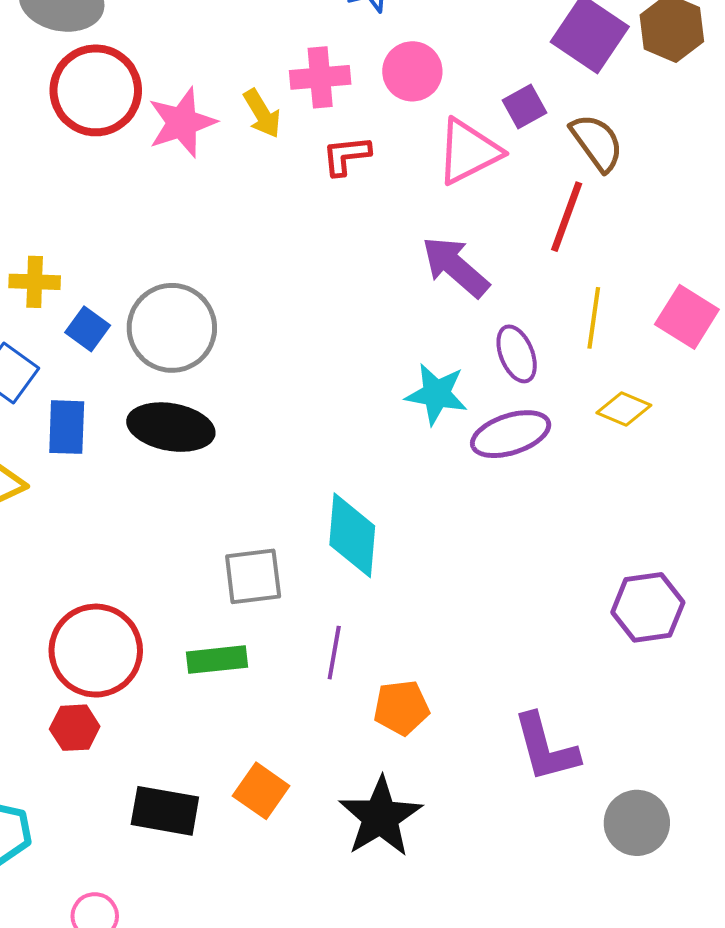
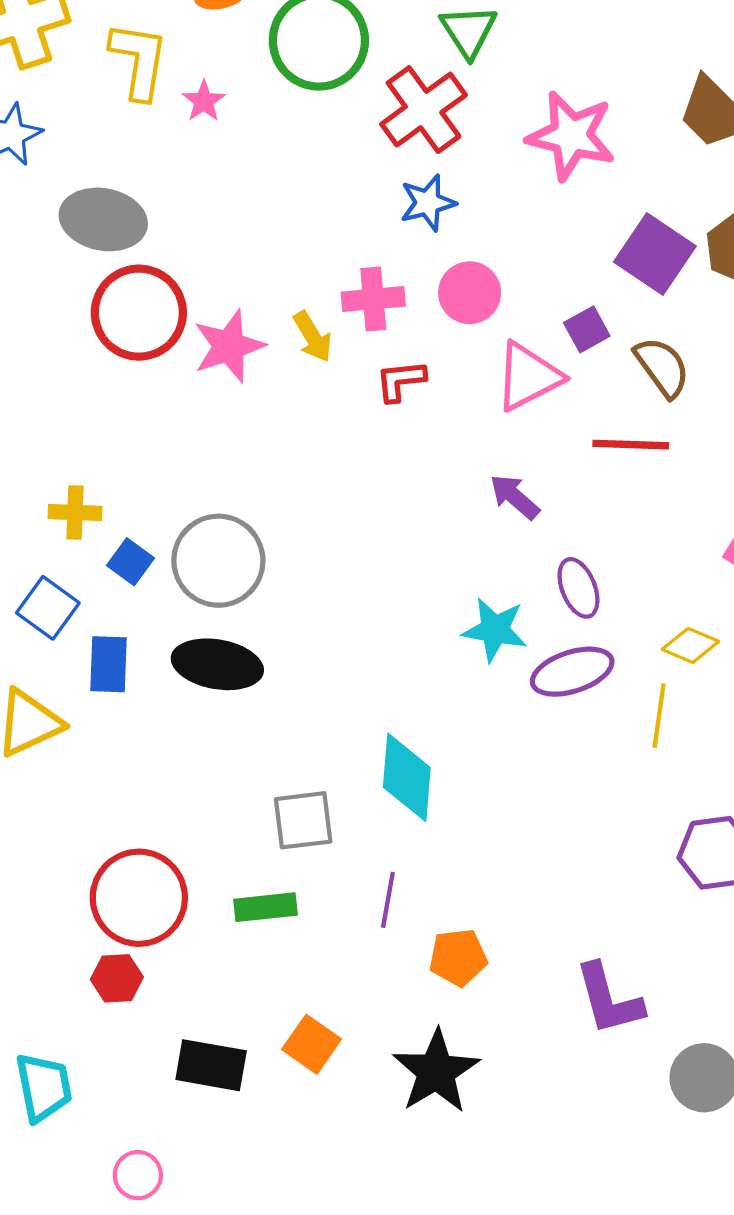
red line: (567, 217) -> (631, 445), turned 72
purple arrow: (455, 267) -> (515, 497), size x0.7
yellow line: (594, 318) -> (659, 716), moved

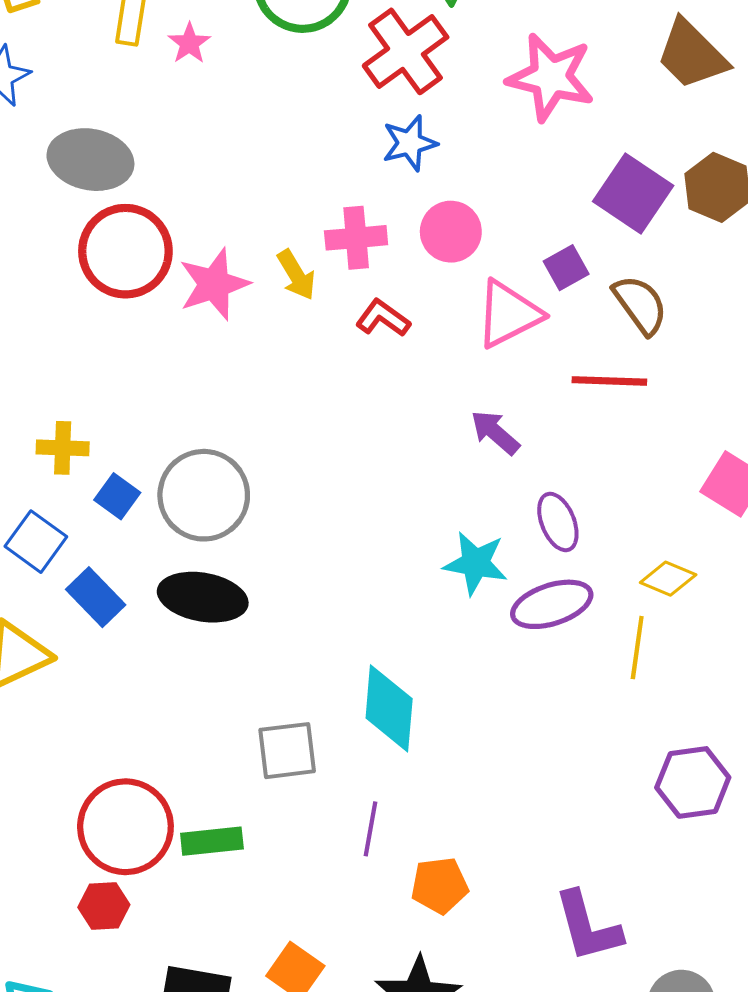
red L-shape: (401, 381) -> (383, 318), turned 42
blue rectangle: (108, 664) -> (96, 597), turned -46
green rectangle: (266, 907) -> (212, 841), moved

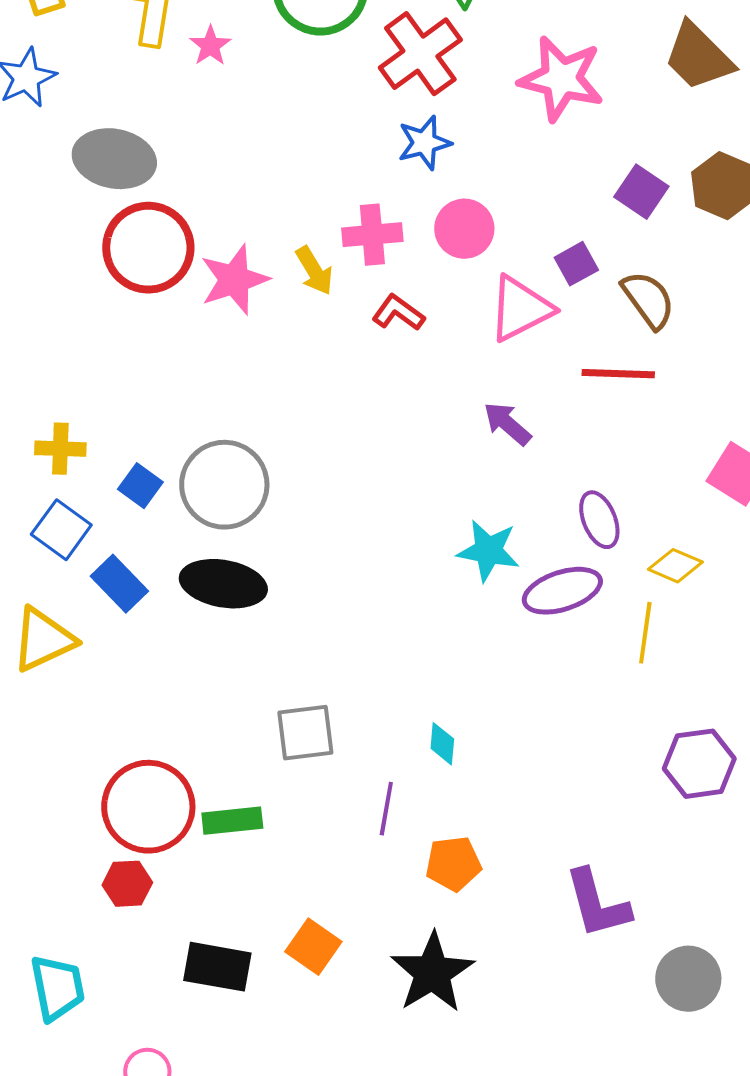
purple square: (633, 194) -> (641, 192), size x0.7
yellow cross: (63, 448) -> (60, 449), moved
purple ellipse: (558, 522) -> (599, 520), moved
cyan diamond: (389, 708) -> (442, 744), moved, size x0.5

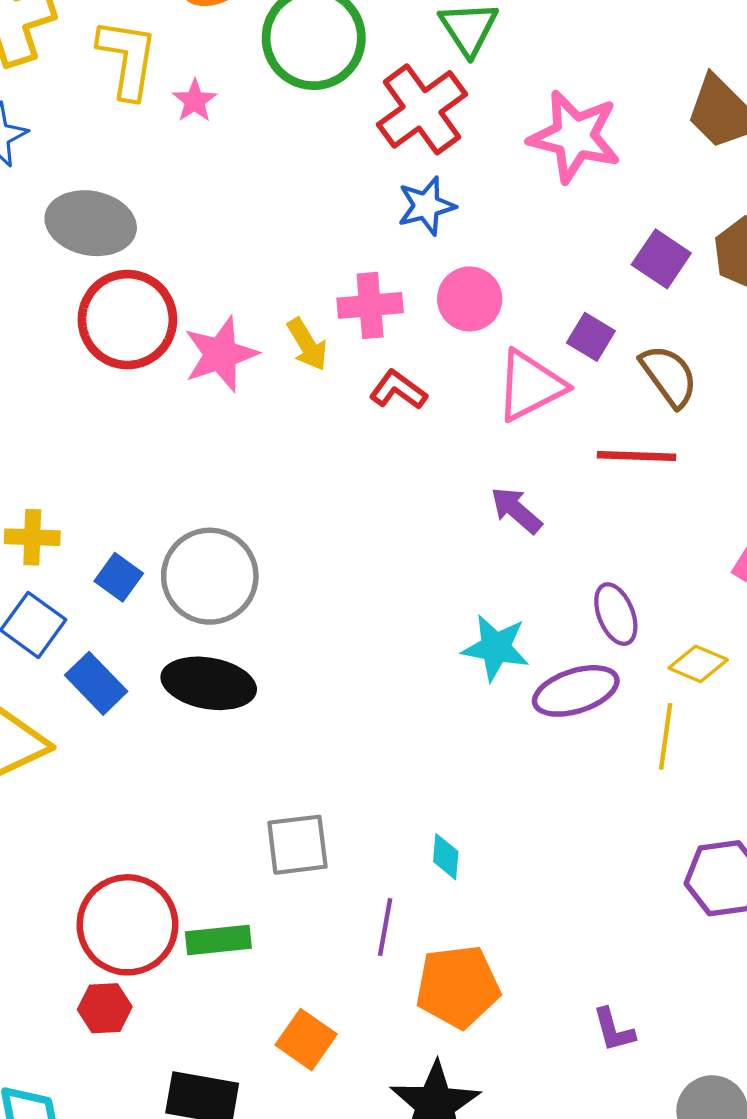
purple square: (576, 264) -> (591, 337), turned -30
orange pentagon: (453, 864) -> (458, 987), size x1.4
purple L-shape: (597, 904) -> (614, 1030), size x0.6
orange square: (313, 947) -> (306, 1040), moved

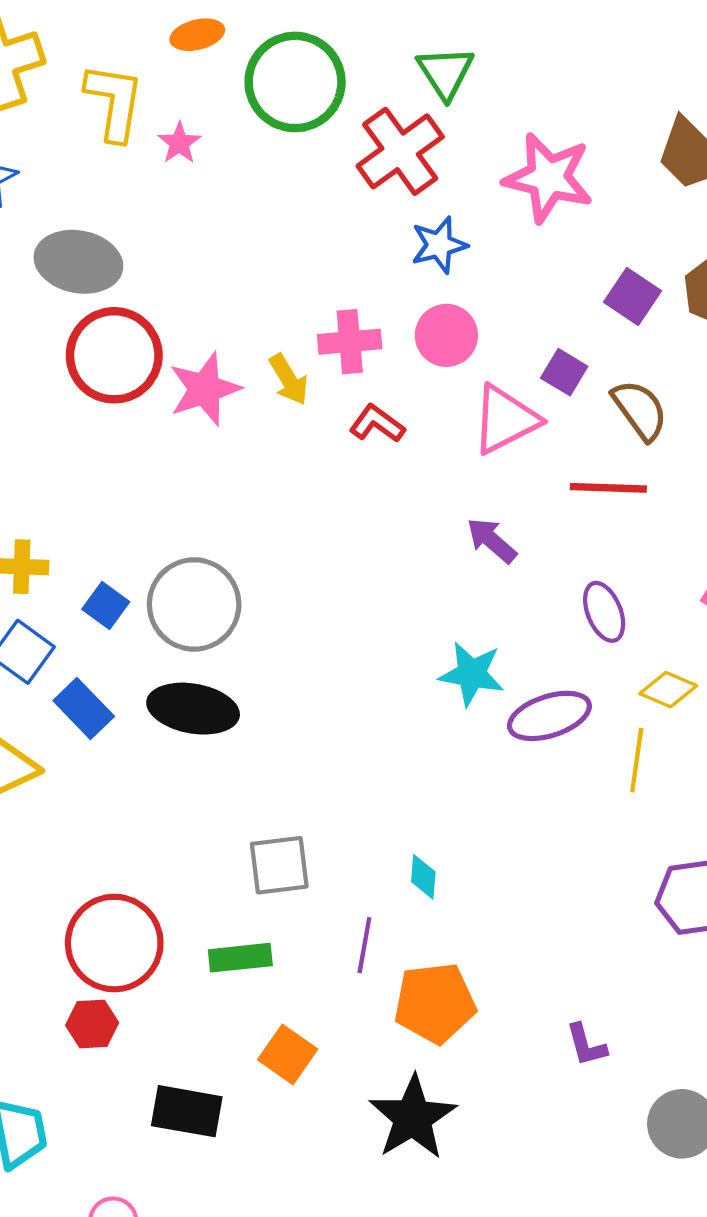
blue star: (426, 206) -> (439, 245), moved
purple ellipse: (616, 614) -> (604, 612), moved
green rectangle: (218, 940) -> (240, 958), moved

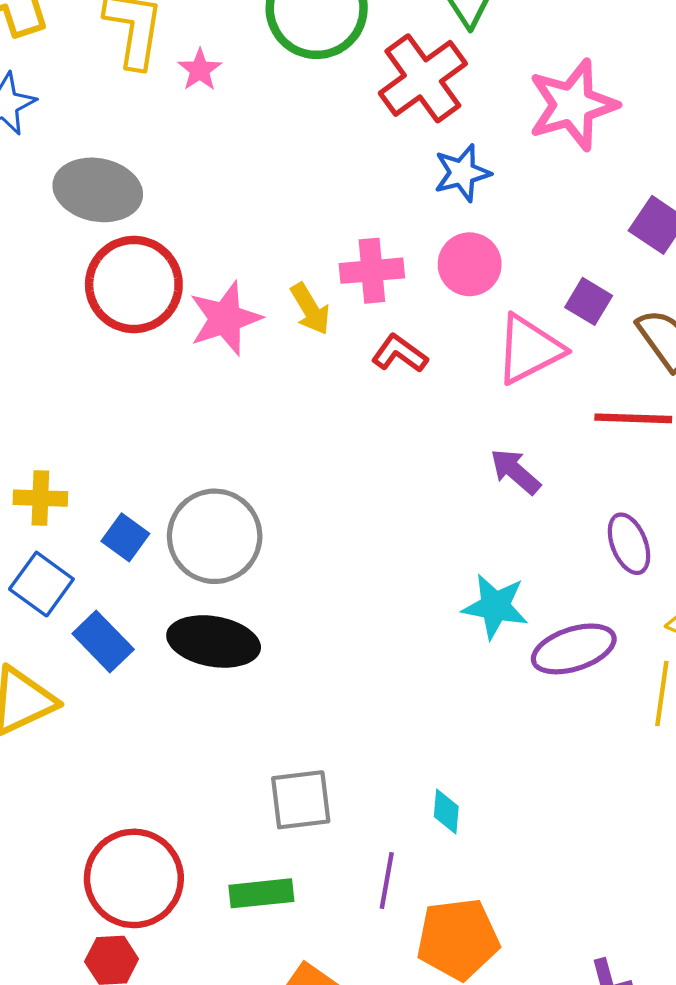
pink star: (548, 178) -> (573, 105), turned -30

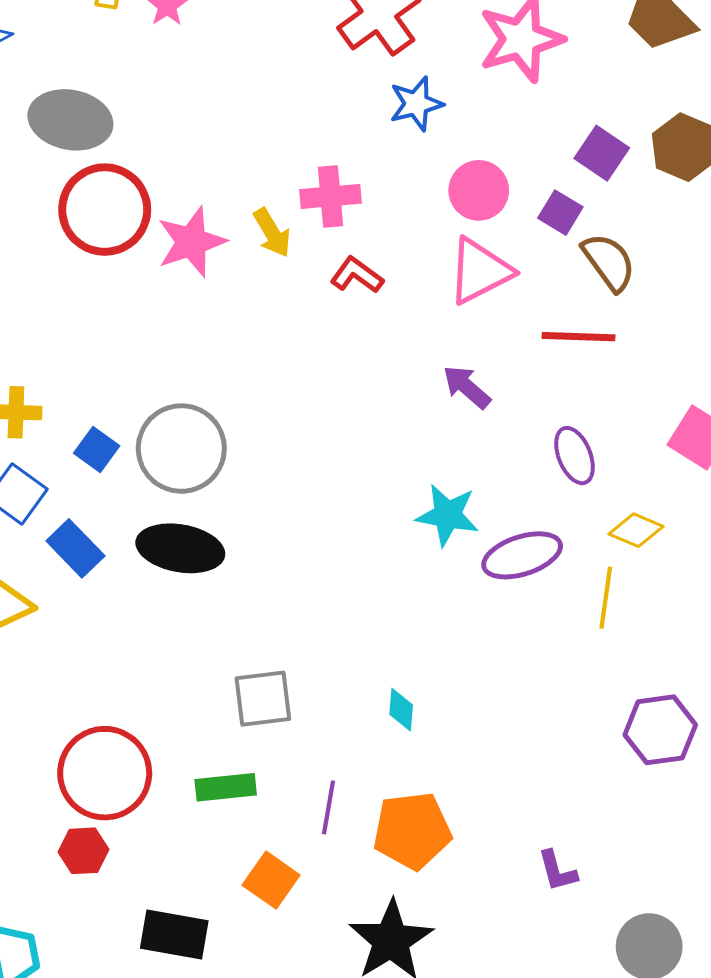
pink circle: (470, 264) -> (479, 190), moved
purple square: (589, 301) -> (560, 213), moved
purple line: (387, 881) -> (329, 807), moved

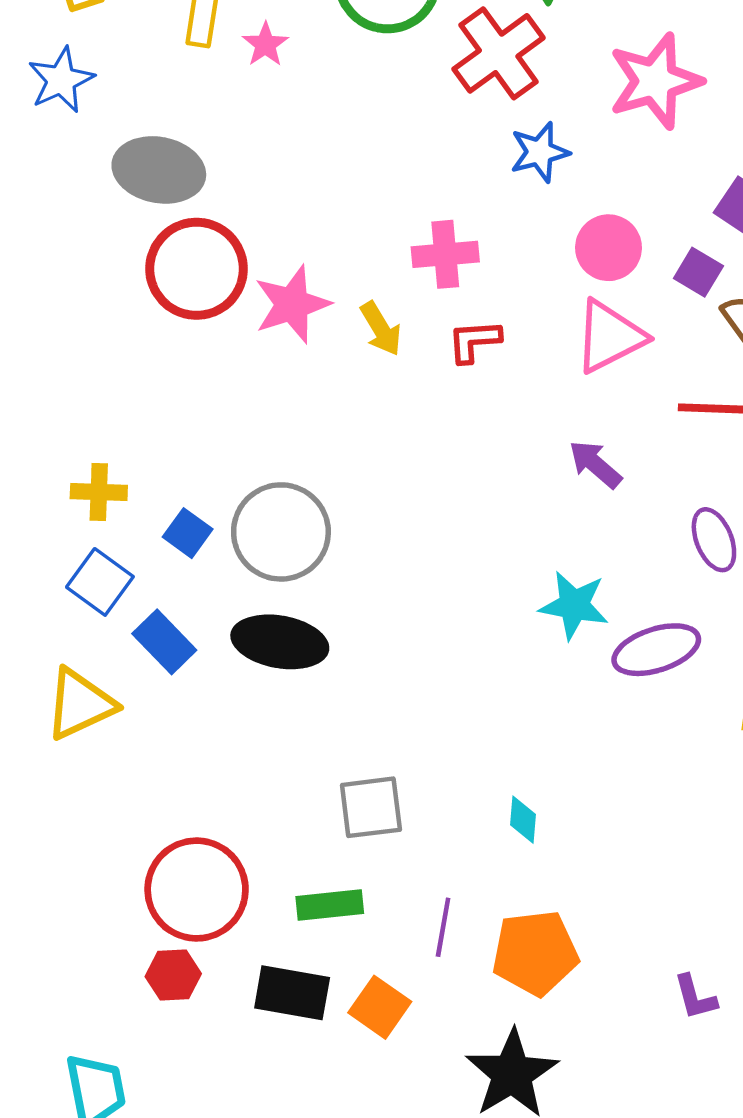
yellow arrow: (272, 233) -> (381, 329), moved
red L-shape: (357, 275) -> (474, 341), turned -40
black rectangle: (174, 934) -> (292, 993), moved

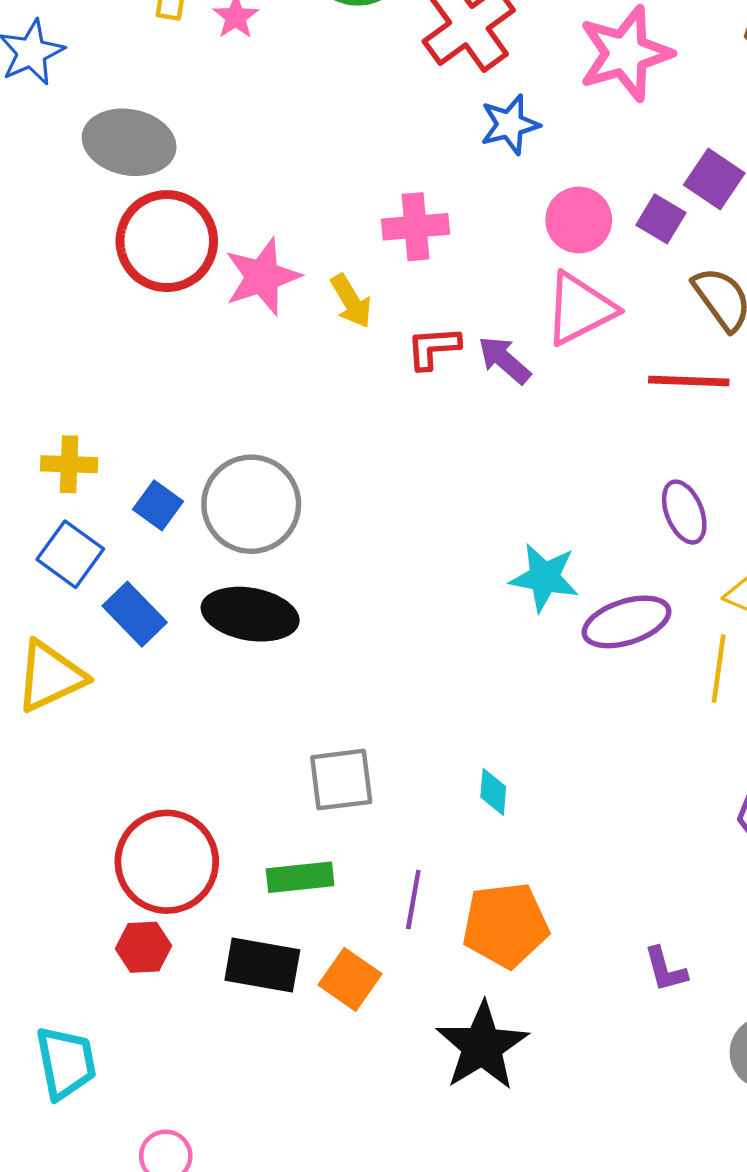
purple square: (698, 272) -> (661, 219), moved
red L-shape: (474, 341) -> (433, 348), moved
purple arrow: (595, 464) -> (504, 360), moved

